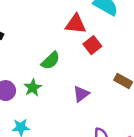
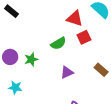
green semicircle: (51, 61) -> (58, 43), moved

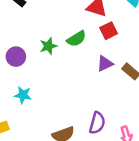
green star: (31, 59) -> (48, 46), moved
purple triangle: (67, 72) -> (105, 64), moved

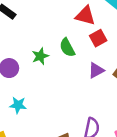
green semicircle: (76, 39) -> (67, 48), turned 96

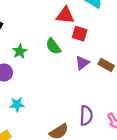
red square: (98, 38) -> (80, 34), turned -35
green star: (40, 56) -> (20, 51), moved

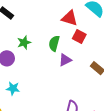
green semicircle: (53, 46) -> (54, 43), turned 42
purple triangle: (82, 63) -> (65, 60), moved

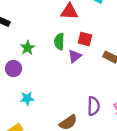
red square: (79, 37) -> (85, 39), moved

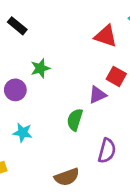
green semicircle: (59, 42) -> (75, 120), moved
purple semicircle: (94, 106) -> (107, 151), moved

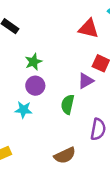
purple circle: (15, 90) -> (35, 86), moved
cyan star: (23, 133) -> (23, 110), moved

